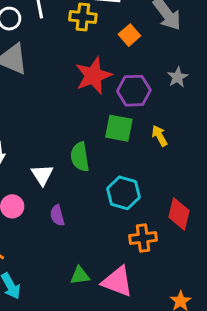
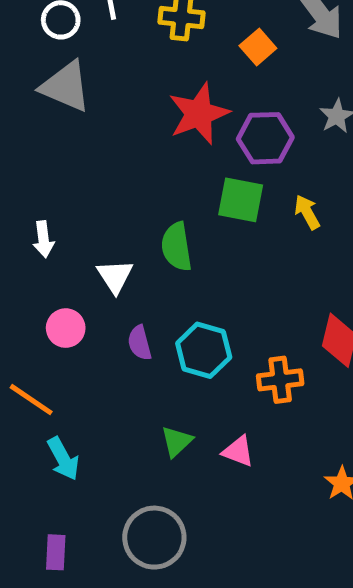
cyan hexagon: (123, 193) -> (204, 350), moved
green triangle: (80, 276) -> (177, 441), turned -35
pink triangle: (117, 282) -> (238, 451), size x0.6

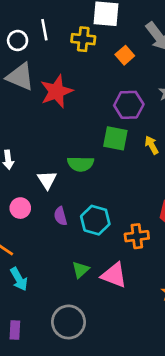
red star: (199, 114) -> (56, 91), moved
green semicircle: (177, 247) -> (81, 164), turned -80
pink triangle: (238, 451) -> (114, 275), size x1.5

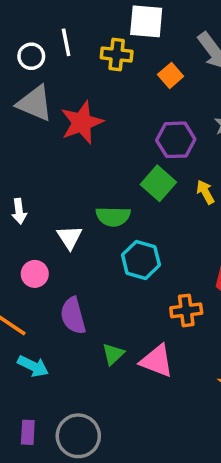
green square: (115, 138) -> (158, 183), turned 30
purple semicircle: (60, 216) -> (73, 316), moved, size x1.5
cyan hexagon: (95, 220) -> (141, 260), moved
cyan arrow: (19, 279) -> (33, 366), turned -35
gray circle: (68, 322) -> (78, 436), moved

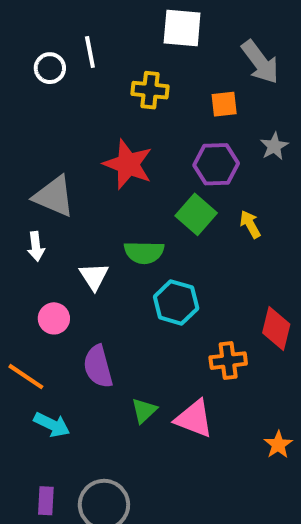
yellow cross: (117, 55) -> (150, 90), moved
orange square: (171, 75) -> (224, 104), moved, turned 35
gray triangle: (35, 103) -> (54, 196), moved
red star: (82, 122) -> (128, 164), moved, turned -30

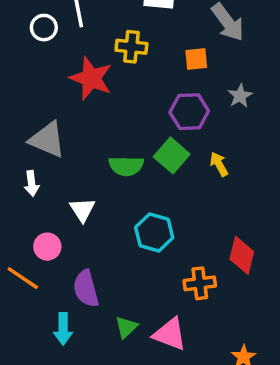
red star: (128, 164) -> (91, 78), moved
green semicircle: (144, 252) -> (126, 166), moved
orange line: (26, 377) -> (23, 278), moved
cyan arrow: (52, 425) -> (63, 329), moved, turned 64

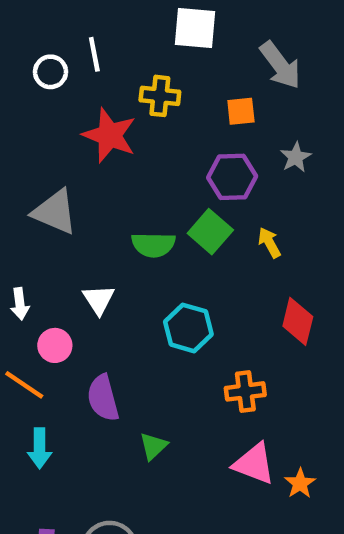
white arrow: (32, 183) -> (20, 304), moved
red diamond: (242, 255) -> (298, 321), moved
cyan arrow: (63, 329) -> (40, 448), moved
pink triangle: (170, 334) -> (254, 464), moved

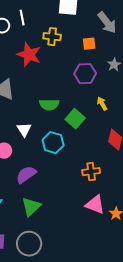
green square: (210, 232) -> (75, 119), moved
cyan hexagon: (188, 328) -> (53, 143), moved
purple semicircle: (103, 398) -> (26, 175), turned 70
green triangle: (153, 446) -> (31, 207), moved, size x1.5

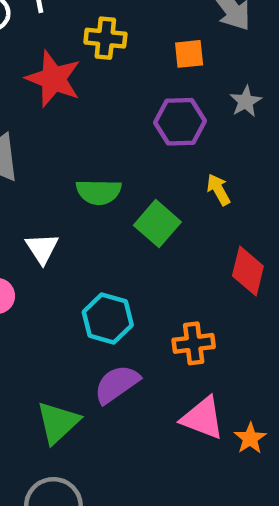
cyan hexagon: (53, 143) -> (108, 319), moved
purple semicircle: (26, 175) -> (117, 384), moved

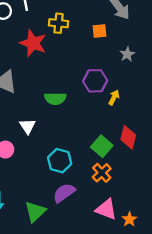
purple hexagon: (180, 122) -> (95, 81), moved
yellow arrow: (218, 190) -> (114, 97), turned 56
green square: (157, 224) -> (102, 146), moved
orange cross: (194, 343) -> (102, 173), turned -36

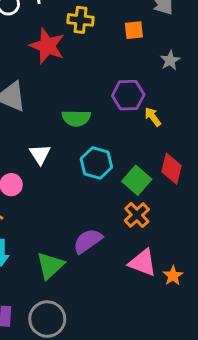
yellow arrow: (114, 97) -> (153, 117), turned -64
cyan hexagon: (60, 161) -> (96, 163), moved

